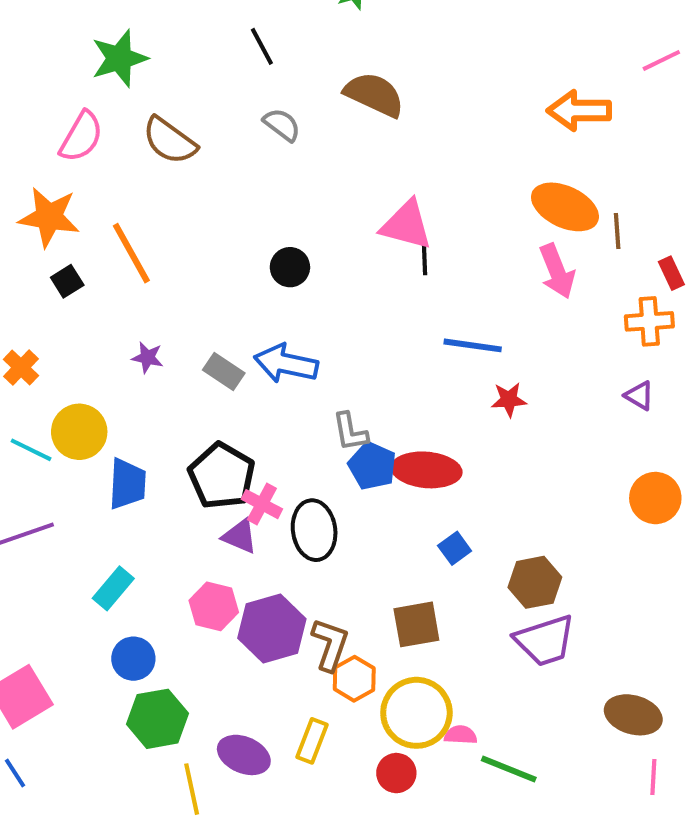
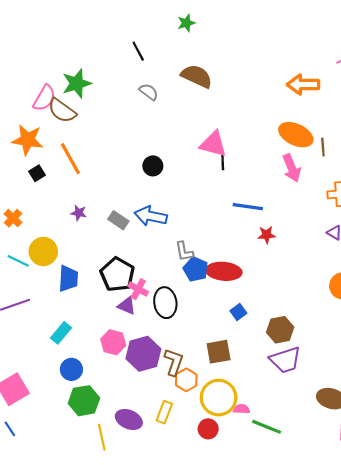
green star: (119, 58) -> (77, 83), moved
brown semicircle: (170, 141) -> (62, 111), moved

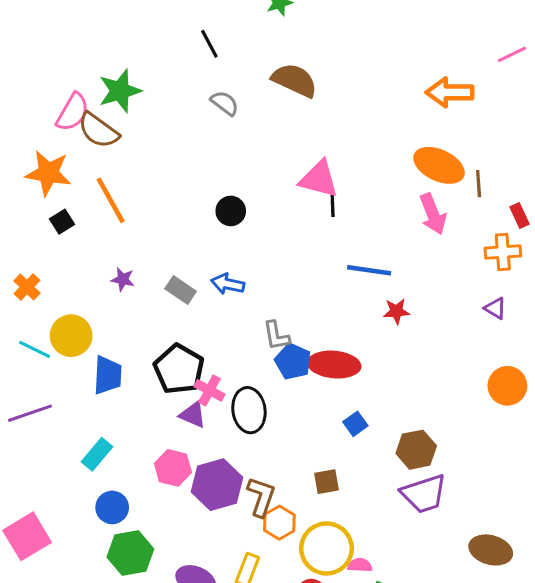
blue arrow: (151, 216) -> (228, 284), size x0.7
brown square: (219, 352) -> (327, 482), size x0.7

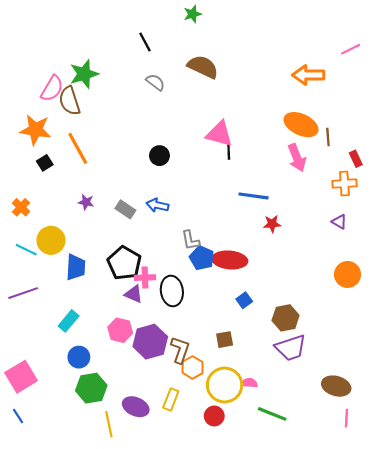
brown semicircle: (98, 130) -> (70, 101), turned 36
pink cross: (209, 390) -> (145, 278), turned -30
pink semicircle: (360, 565) -> (249, 383), moved

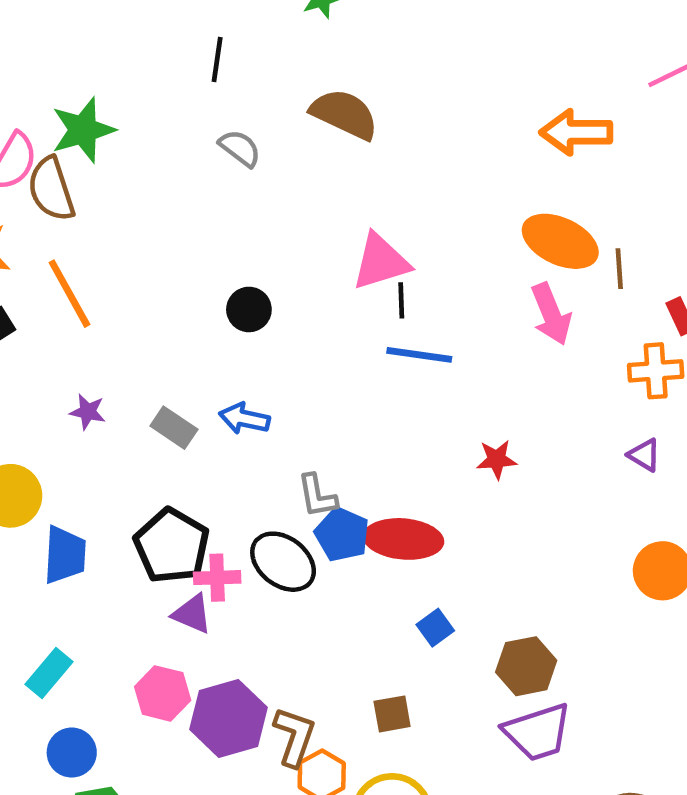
black line: (145, 42) -> (217, 60), turned 36
pink triangle: (219, 134) -> (381, 262), turned -32
blue line: (253, 196) -> (419, 355), moved
black ellipse: (172, 291) -> (283, 562), moved, turned -44

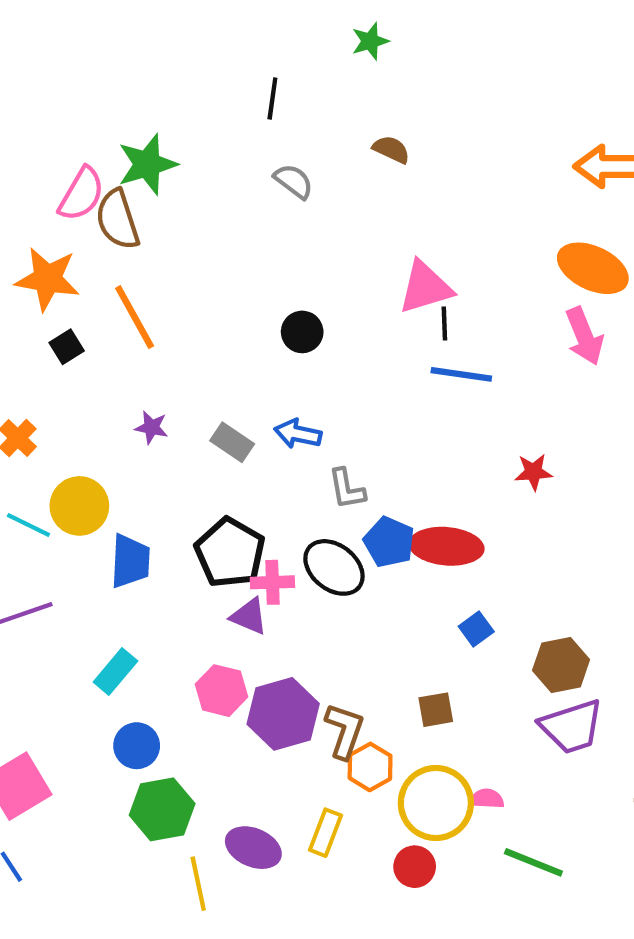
brown semicircle: (344, 114) -> (391, 149), size x0.6
gray L-shape: (317, 496) -> (347, 489), moved

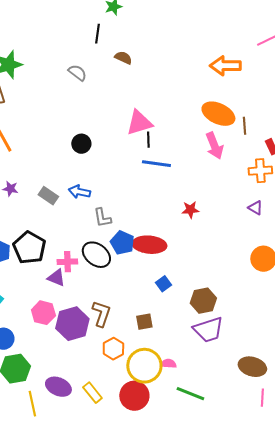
black line: (272, 99) -> (97, 34), moved
black pentagon: (230, 553) -> (29, 248), moved
brown L-shape: (345, 731) -> (101, 314), moved
yellow rectangle: (325, 833) -> (92, 393), moved, turned -60
red circle: (415, 867) -> (134, 396), size x1.5

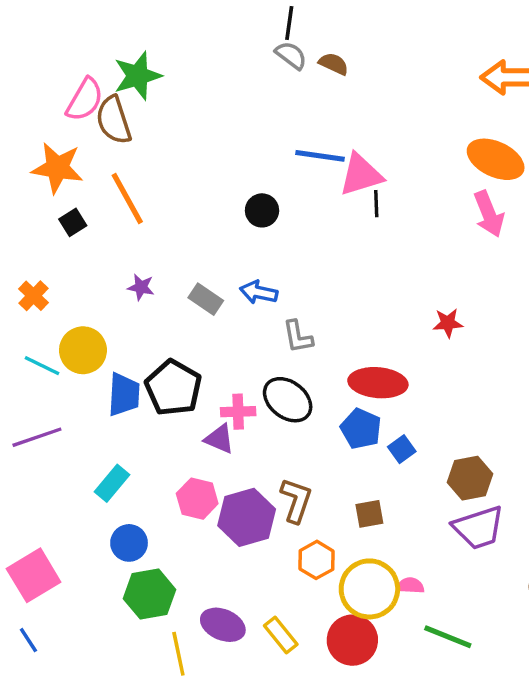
gray semicircle: (77, 73) -> (291, 55), moved
blue line: (156, 164) -> (320, 156), moved
blue pentagon: (122, 243) -> (361, 429), moved

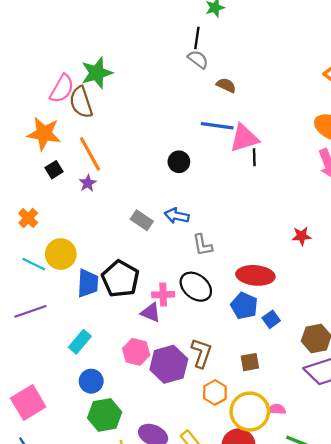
brown semicircle: (334, 64) -> (226, 85), moved
purple star: (141, 287) -> (88, 183), moved, turned 30

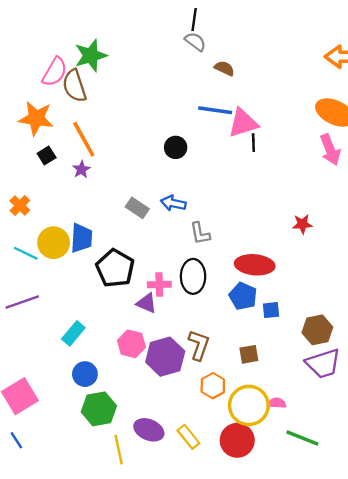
blue trapezoid: (88, 283) -> (81, 238), moved
black ellipse: (196, 287) -> (193, 276), turned 52
blue square: (271, 319) -> (271, 310), turned 30

